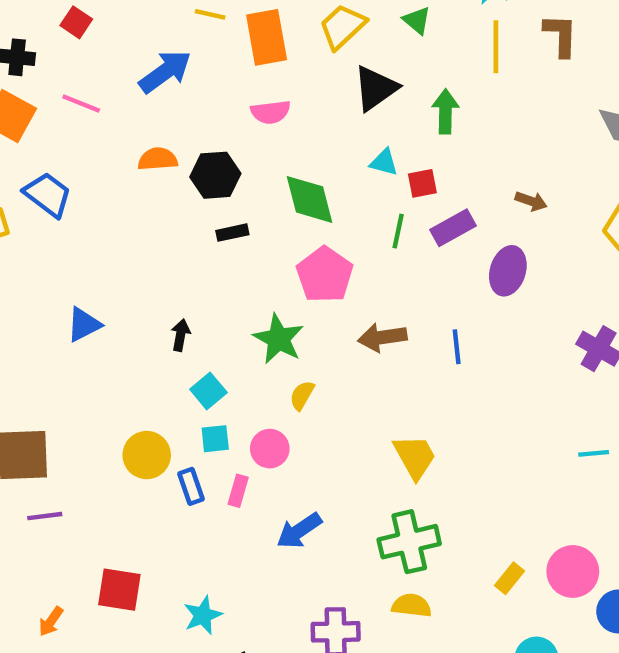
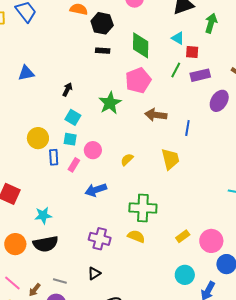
cyan square: (208, 391) -> (73, 117), turned -35
yellow semicircle: (302, 395) -> (127, 160), moved
yellow trapezoid: (415, 457) -> (170, 159), moved

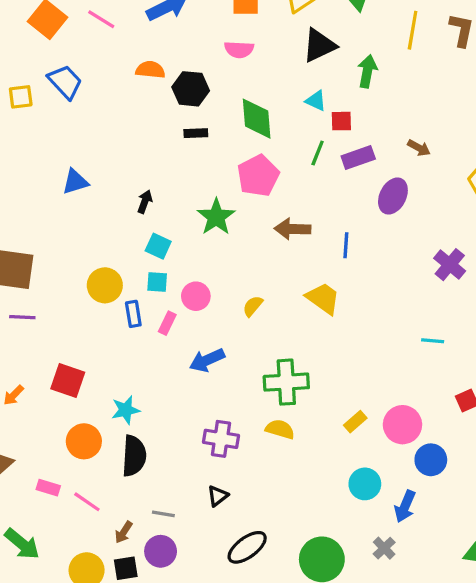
yellow trapezoid: (170, 159) -> (323, 298), turned -35
orange circle: (15, 244) -> (84, 441), moved
black semicircle: (46, 244) -> (134, 456), turned -70
pink line: (12, 283) -> (87, 502), moved

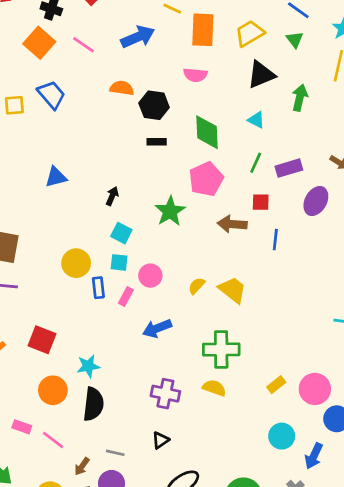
red square: (341, 121) -> (261, 202), moved
yellow trapezoid: (323, 298) -> (232, 290), moved

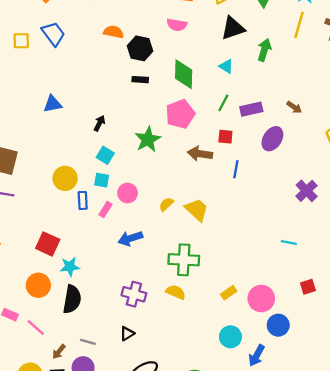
red square: (42, 340) -> (48, 244), moved

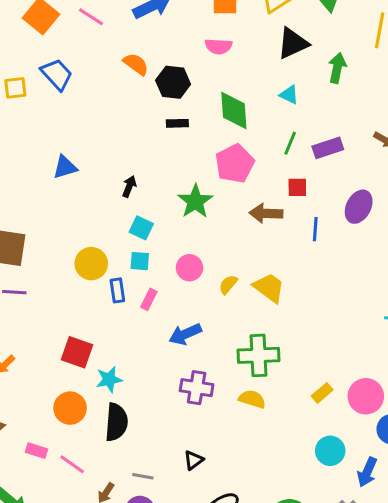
orange semicircle: (114, 32) -> (136, 64), turned 30
purple ellipse: (272, 139) -> (359, 207), moved
pink circle: (128, 193) -> (189, 268), moved
purple cross: (134, 294) -> (197, 388), moved

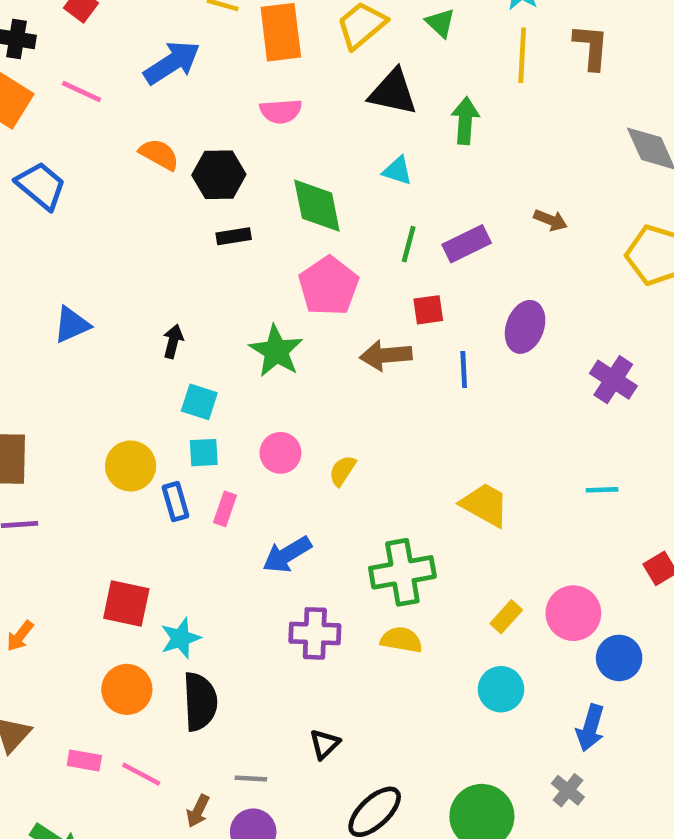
black triangle: (293, 43) -> (393, 92), turned 44
yellow trapezoid: (269, 288) -> (485, 505), moved
cyan circle: (330, 451) -> (501, 689), moved

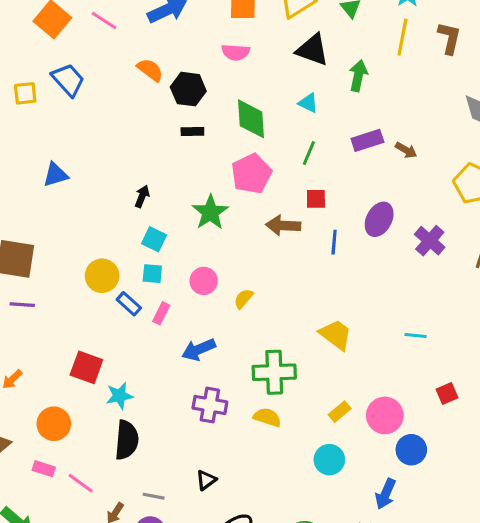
purple rectangle: (467, 244) -> (367, 140), moved
blue triangle: (72, 325) -> (55, 175), moved
purple cross: (613, 380) -> (430, 241), moved
blue rectangle: (175, 502) -> (129, 304), turned -40
orange circle: (127, 689) -> (54, 424), moved

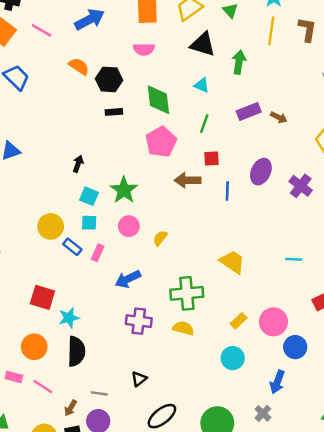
green star: (210, 212) -> (124, 190), moved
orange circle: (54, 424) -> (34, 347), moved

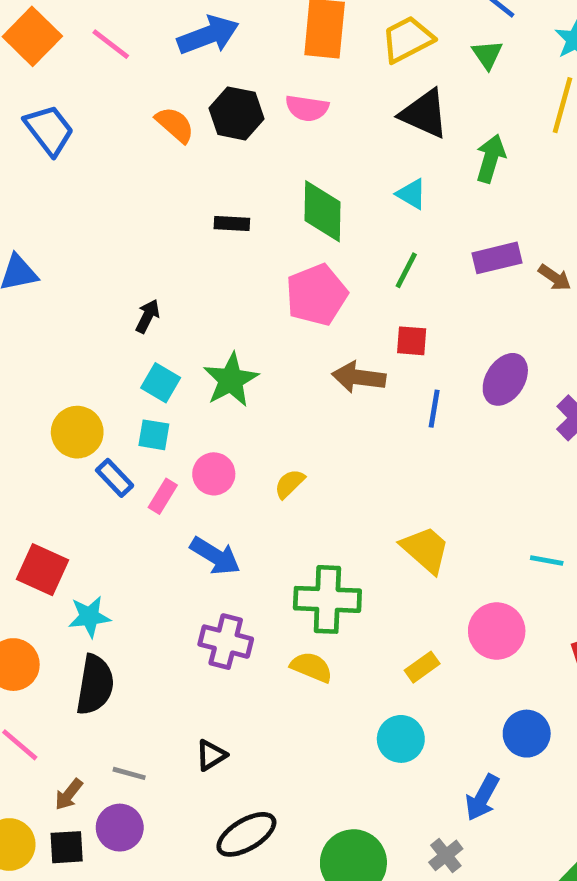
black hexagon: (109, 79) -> (237, 113), moved
pink circle: (129, 226) -> (214, 474), moved
blue arrow: (128, 279) -> (215, 556), turned -130
pink circle: (273, 322) -> (497, 631), moved

